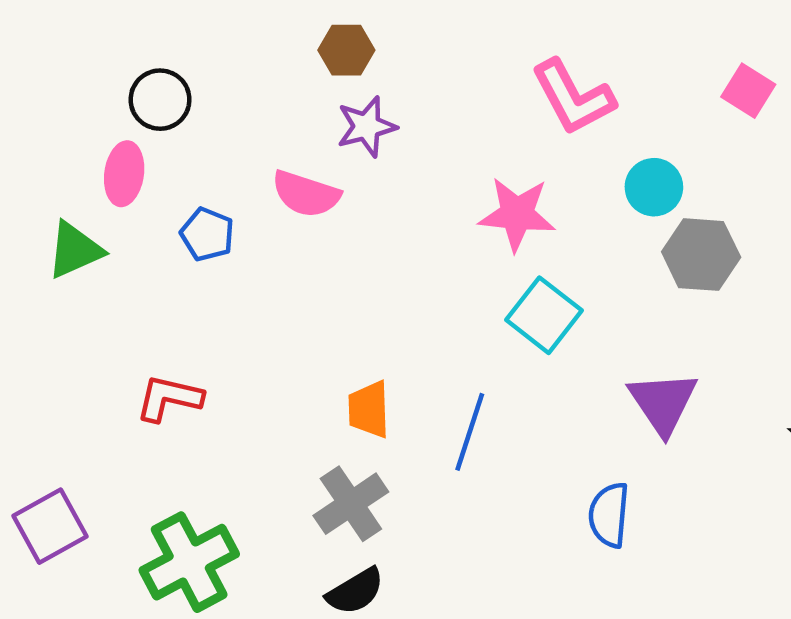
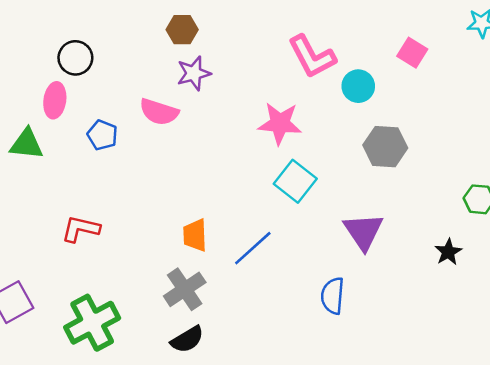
cyan circle: (654, 187) -> (358, 86), moved
green triangle: (75, 250) -> (27, 144), turned 30
blue line: (470, 432) -> (253, 248), turned 30

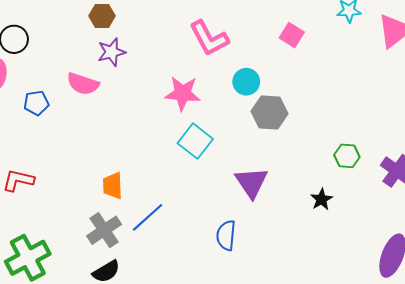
cyan circle: (358, 86) -> (246, 82), moved
blue pentagon: (102, 135) -> (36, 103), turned -30
blue line: (253, 248) -> (148, 217), moved

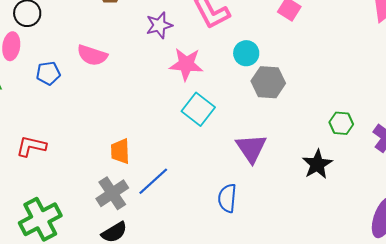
purple star: (112, 52) -> (159, 25), moved
black star: (321, 199) -> (317, 164), size x1.4

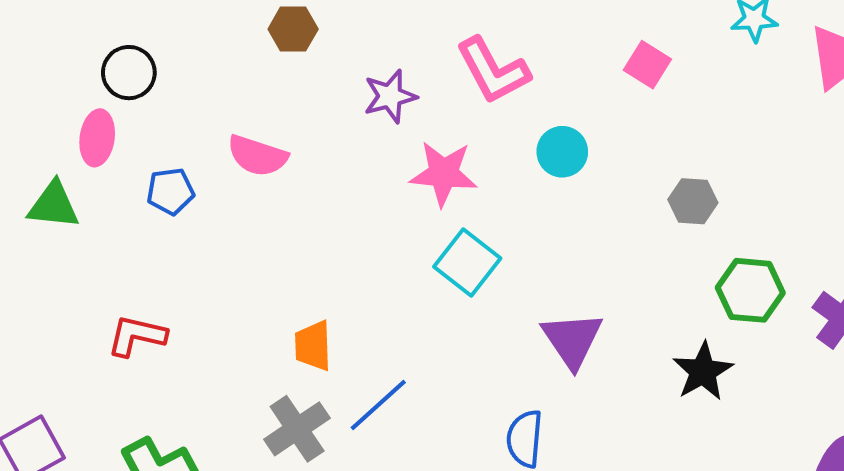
gray hexagon: (268, 82) -> (693, 201), moved, size x0.7
green hexagon: (341, 123) -> (750, 290), size x1.4

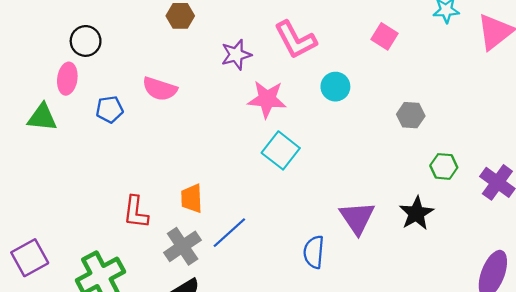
green hexagon: (750, 290) -> (444, 166), size x0.7
red L-shape: (137, 336) -> (136, 212), moved, turned -96
purple triangle: (572, 340) -> (357, 218), moved

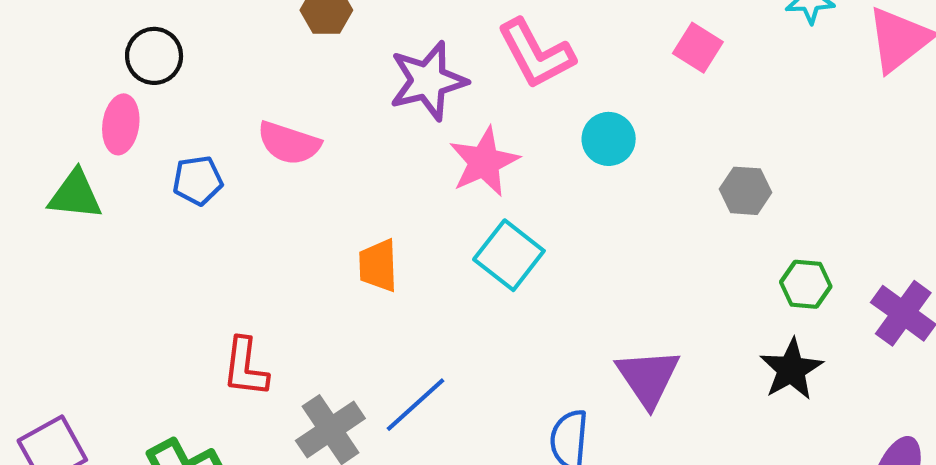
purple star: (236, 55) -> (428, 81), size x1.4
pink star: (267, 99) -> (484, 162), turned -30
orange trapezoid: (192, 198) -> (378, 266), moved
black star: (416, 213) -> (791, 369), moved

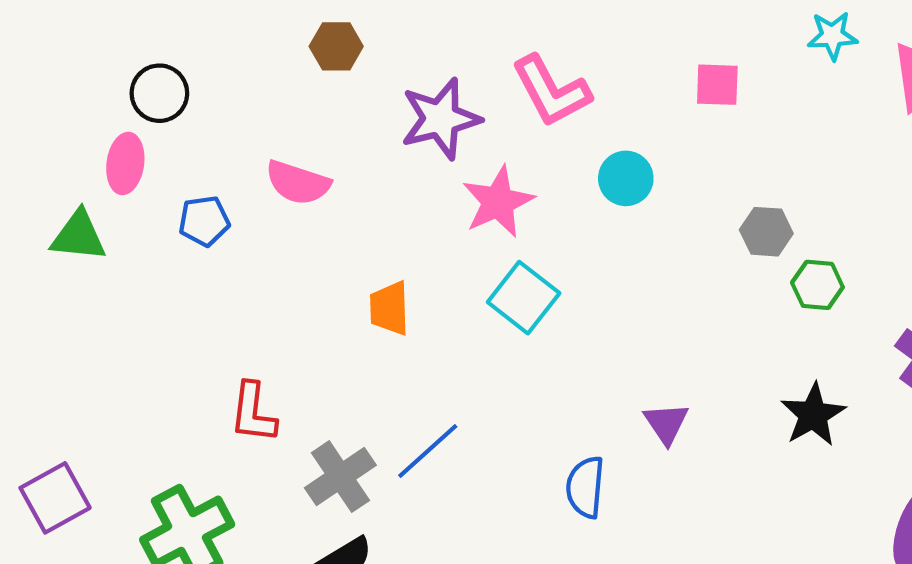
pink square: (698, 48) -> (717, 85), turned -30
green hexagon: (806, 284) -> (817, 285), moved
purple triangle: (648, 378) -> (666, 423), size x0.7

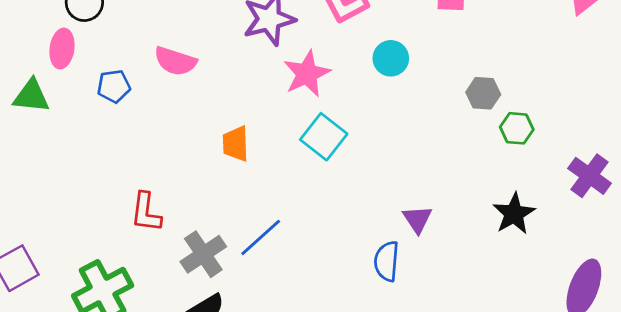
blue semicircle: (585, 487) -> (387, 261), moved

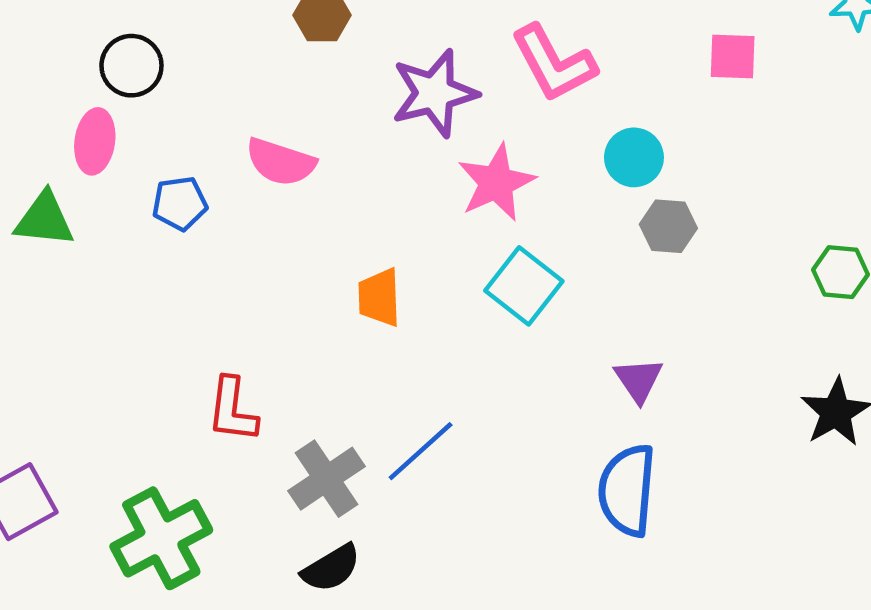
gray hexagon: (483, 93) -> (668, 226), moved
purple triangle: (417, 219) -> (639, 380), moved
blue semicircle: (387, 261) -> (627, 490), size x1.4

